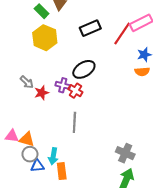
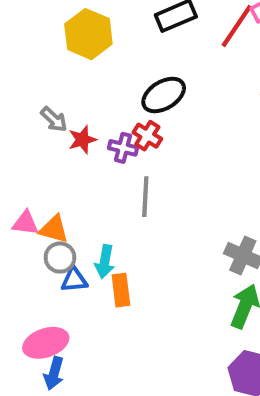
purple cross: (63, 85) -> (123, 148), moved

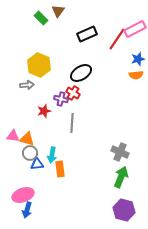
yellow hexagon: (88, 34) -> (39, 65), moved
gray arrow: (54, 119) -> (27, 85), turned -48
red star: (82, 140) -> (44, 111), moved

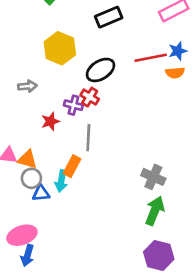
red line: (117, 39) -> (151, 58), moved, turned 45
yellow hexagon: (39, 65) -> (60, 48), moved
orange rectangle: (60, 169) -> (72, 166), moved, turned 35

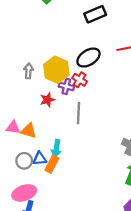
yellow hexagon: (60, 48) -> (56, 70), moved
gray arrow: (27, 86) -> (29, 71), turned -80
orange rectangle: (72, 166) -> (52, 164), moved
gray circle: (31, 178) -> (24, 161), moved

